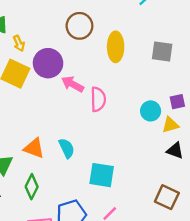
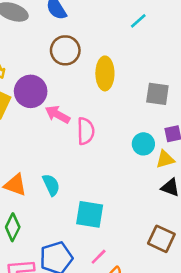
gray square: (162, 52) -> (157, 94), moved

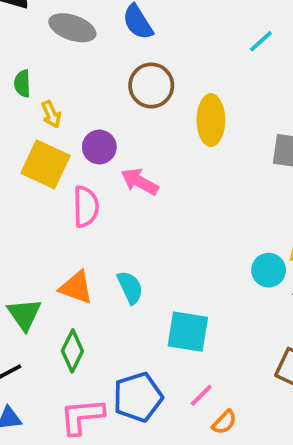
purple circle: (31, 91) -> (99, 147), size x0.7
pink semicircle: (86, 131) -> (86, 207), moved
cyan circle: (143, 144) -> (269, 270), moved

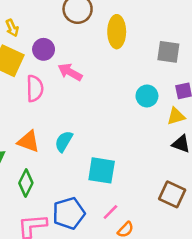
cyan circle: (269, 270) -> (147, 96), moved
cyan semicircle: (130, 287) -> (64, 141), turned -125

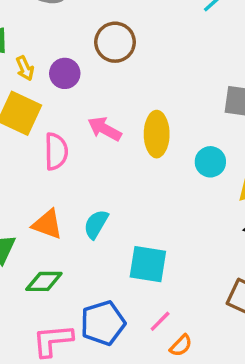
yellow ellipse: (117, 32) -> (157, 134), moved
purple circle: (44, 49) -> (65, 73), moved
green diamond: (26, 183) -> (44, 281), turned 64

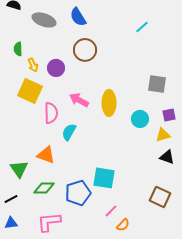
cyan semicircle: (96, 224) -> (69, 132), moved
blue pentagon: (103, 323) -> (78, 193), moved

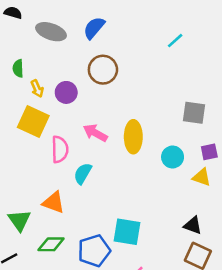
blue semicircle: (78, 17) -> (94, 28), turned 72
yellow triangle: (163, 135) -> (202, 177), turned 35
black triangle: (167, 157) -> (193, 225), moved

